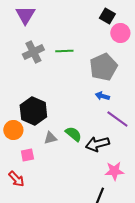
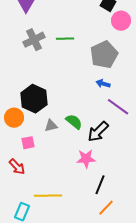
black arrow: (97, 144) -> (98, 132), turned -30
pink star: (114, 171) -> (86, 159), moved

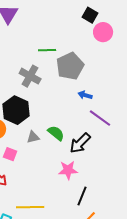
gray cross: (34, 40) -> (30, 76), moved, turned -35
gray pentagon: (104, 55) -> (70, 66), moved
pink square: (28, 143) -> (10, 154), turned 32

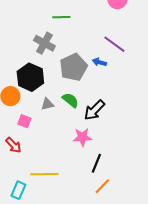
gray pentagon: (70, 66) -> (73, 67), moved
purple line: (100, 118) -> (114, 44), moved

